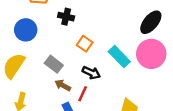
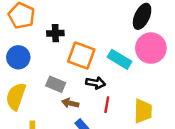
orange square: (85, 44) -> (81, 56), size x1.6
red line: (83, 94) -> (107, 105), moved

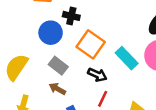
blue circle: (18, 57) -> (51, 33), moved
brown arrow: (70, 103) -> (57, 89), moved

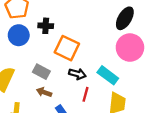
blue circle: (51, 33) -> (19, 35), moved
cyan rectangle: (127, 58) -> (108, 75), moved

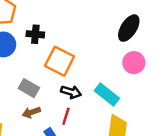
pink circle: (130, 48) -> (134, 63), size x0.7
brown arrow: (44, 92) -> (31, 112), turned -40
red line: (86, 94) -> (66, 116), moved

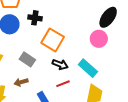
pink circle: (134, 63) -> (99, 39), moved
brown arrow: (31, 112) -> (21, 82), moved
red line: (66, 116) -> (63, 84), moved, turned 48

